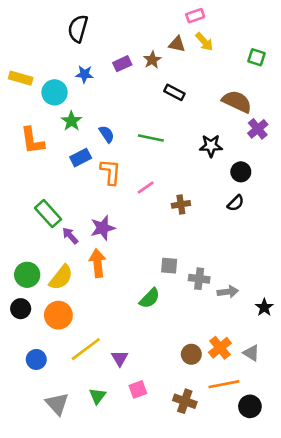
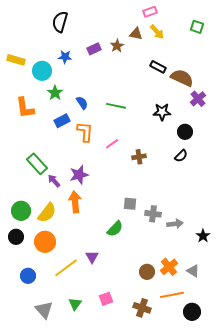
green square: (256, 57) -> (197, 27), moved
black rectangle: (174, 92) -> (158, 67), moved
purple triangle: (120, 358) -> (92, 257), moved

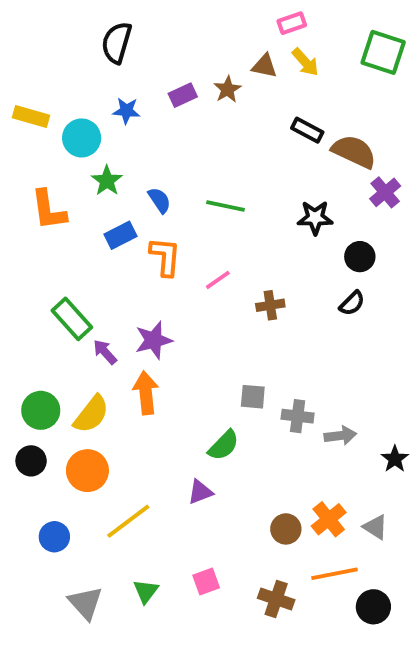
green square: (197, 27) -> (383, 52), size x1.6
purple triangle: (92, 257) -> (200, 492), moved, turned 40

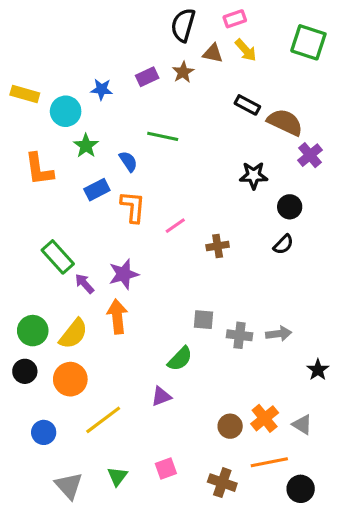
black semicircle: (117, 43) -> (183, 25), moved
green line: (226, 206) -> (163, 136), moved
gray arrow: (340, 436) -> (279, 334), moved

